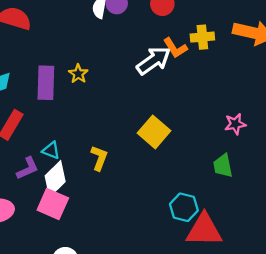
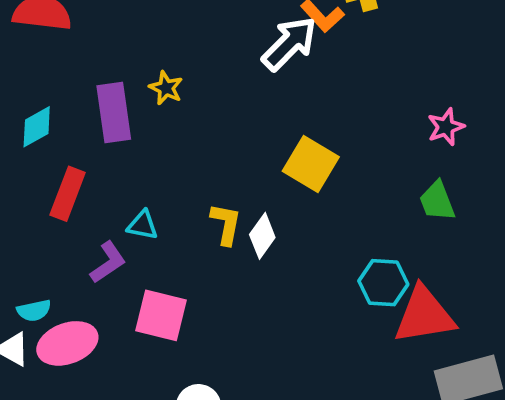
white diamond: (55, 179) -> (262, 236), moved, size x0.7

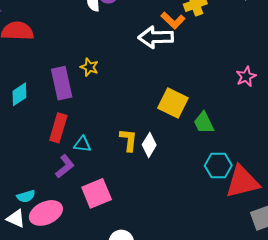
white arrow: (289, 44) -> (156, 37), turned -132
red rectangle: (68, 194) -> (58, 128), moved
green trapezoid: (437, 201) -> (204, 123), moved
pink square: (161, 315) -> (97, 193), turned -32

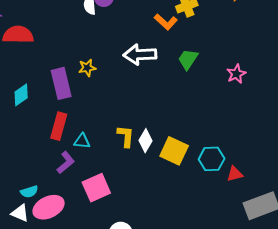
white arrow: (156, 37) -> (140, 55), moved
yellow star: (89, 67) -> (87, 68), turned -30
yellow square: (173, 103) -> (174, 151), moved
green trapezoid: (204, 123) -> (188, 59), moved, turned 60
red triangle: (242, 182) -> (235, 174), size x0.5

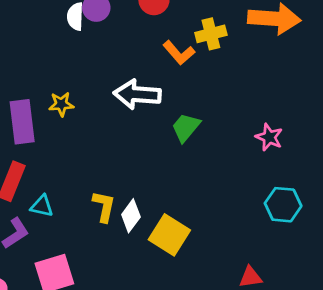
green trapezoid: (188, 59) -> (186, 127), moved
pink star: (236, 74) -> (269, 137), turned -30
cyan hexagon: (212, 159) -> (283, 205), moved

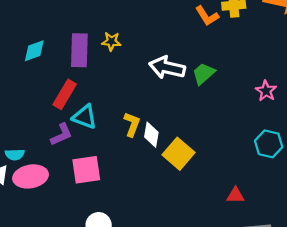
white arrow: (137, 94) -> (167, 68), moved
cyan triangle: (42, 206) -> (85, 117), size x1.4
white diamond: (131, 216) -> (151, 135), turned -35

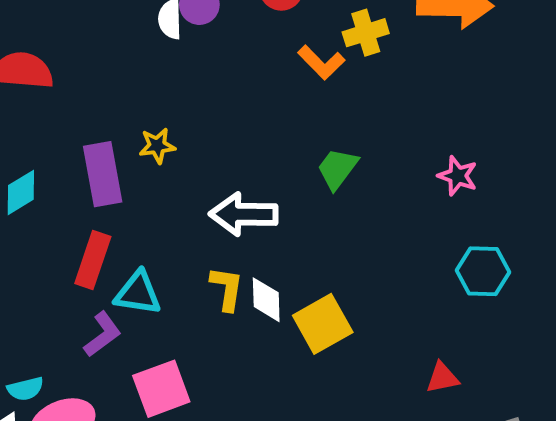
white arrow: (167, 68) -> (244, 214), moved
yellow square: (178, 154) -> (323, 324), turned 32

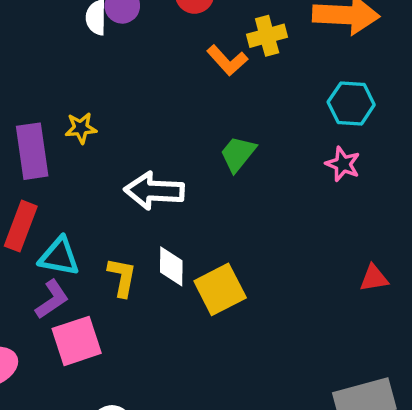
cyan hexagon: (483, 271) -> (351, 103), moved
yellow L-shape: (227, 288) -> (122, 277), moved
purple L-shape: (102, 334) -> (52, 299), moved
red triangle: (442, 378) -> (374, 278), moved

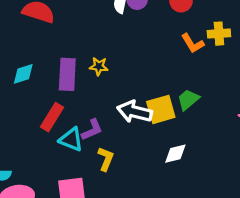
white diamond: (171, 266) -> (175, 154), moved, turned 65
yellow square: (220, 289) -> (161, 109), moved
purple L-shape: (52, 299) -> (92, 130), moved

